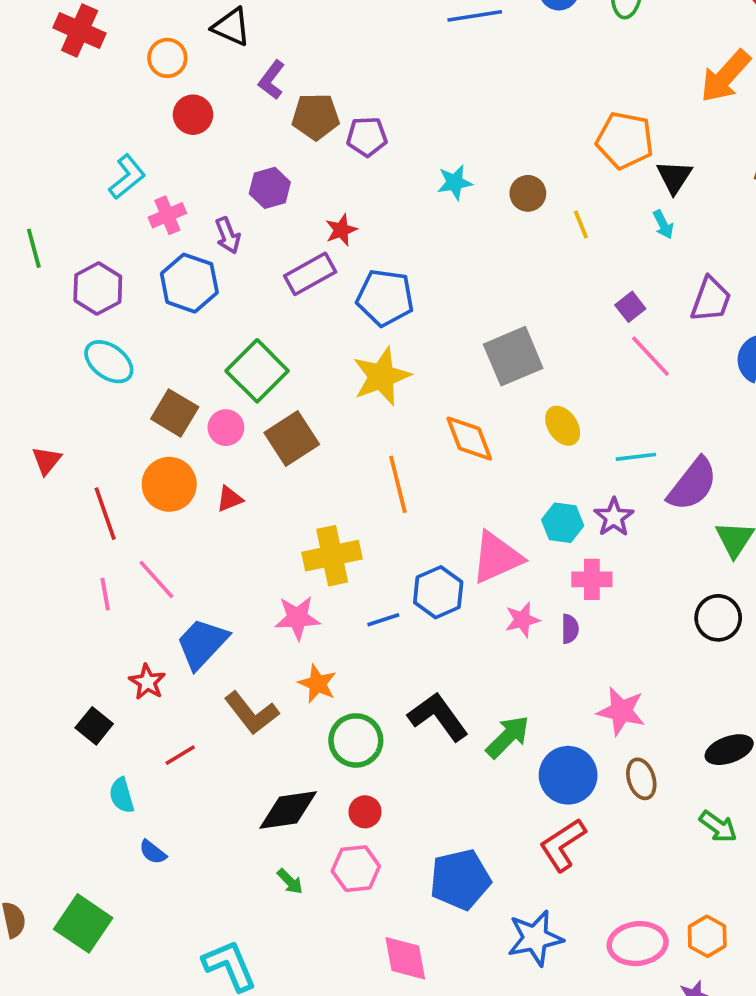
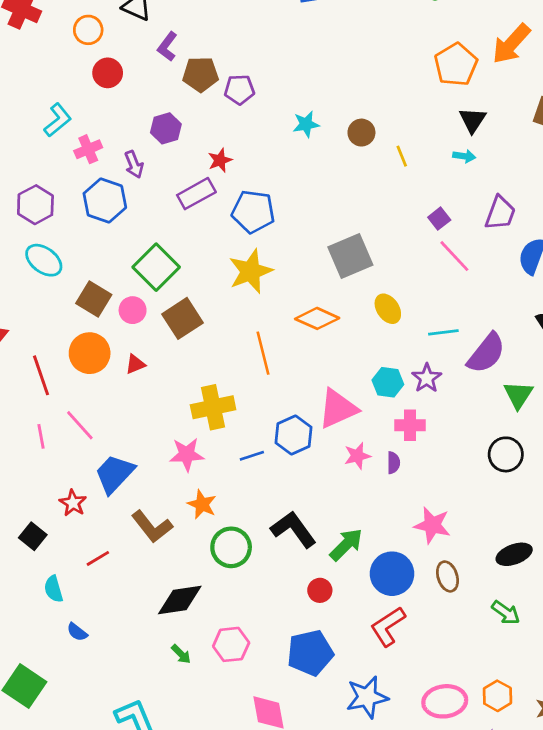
orange pentagon: (625, 140) -> (456, 65), moved, turned 30
cyan arrow: (663, 224) -> (464, 156), turned -55
orange diamond: (469, 439) -> (317, 318), turned -45
red circle: (365, 812) -> (320, 590), moved

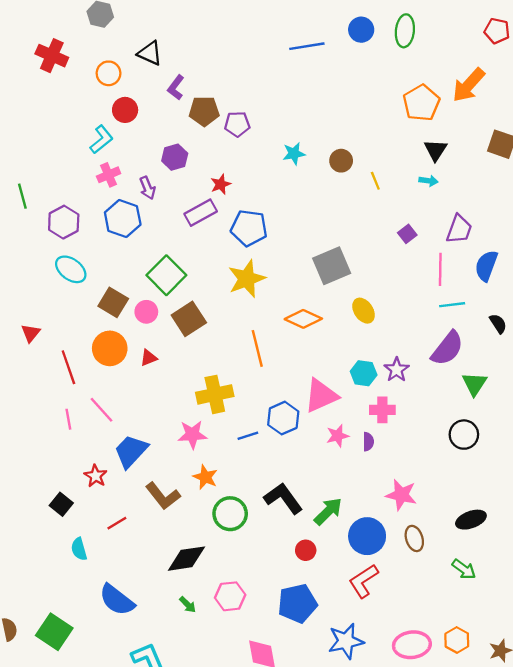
cyan L-shape: (58, 120) -> (101, 139), moved
pink line: (454, 256) -> (440, 269), moved, turned 44
cyan line: (443, 332) -> (452, 305), moved
blue semicircle: (77, 632) -> (117, 600), moved, size x2.0

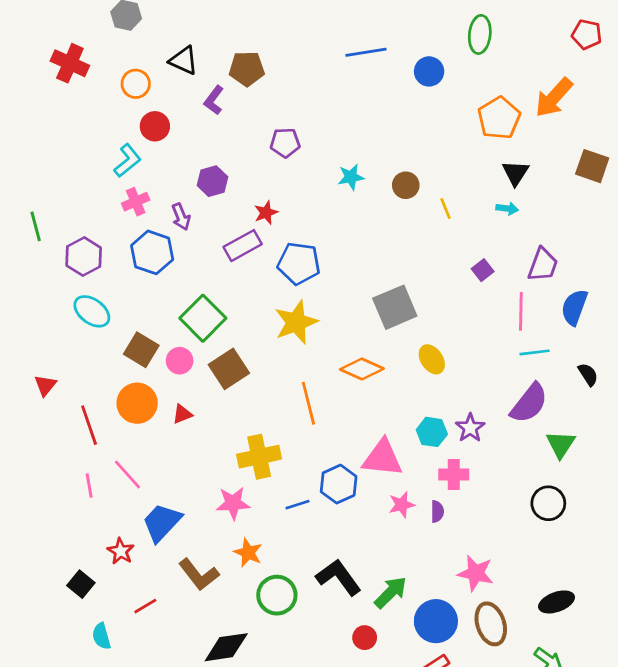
blue circle: (361, 30) -> (429, 71), moved
brown pentagon: (204, 111) -> (247, 69), moved
pink triangle: (321, 396) -> (382, 458), turned 30
brown ellipse: (414, 538) -> (491, 624), size x1.4

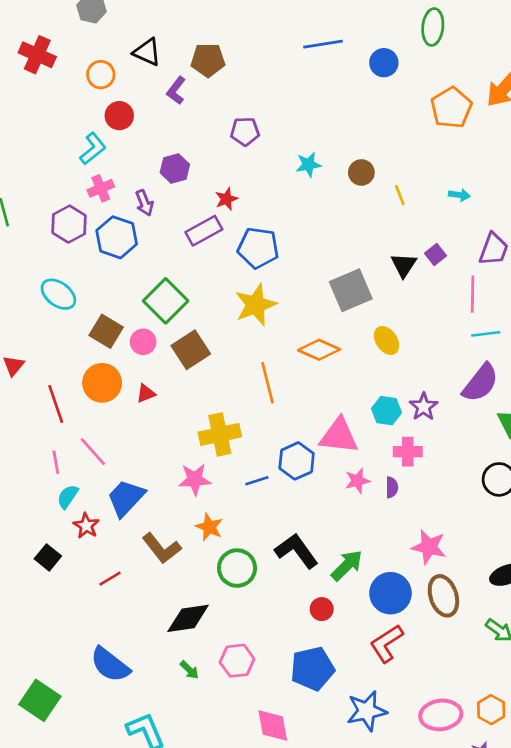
black triangle: (515, 173) -> (404, 265), moved
purple hexagon: (84, 257) -> (69, 224), moved
cyan semicircle: (101, 636) -> (68, 497), moved, turned 50

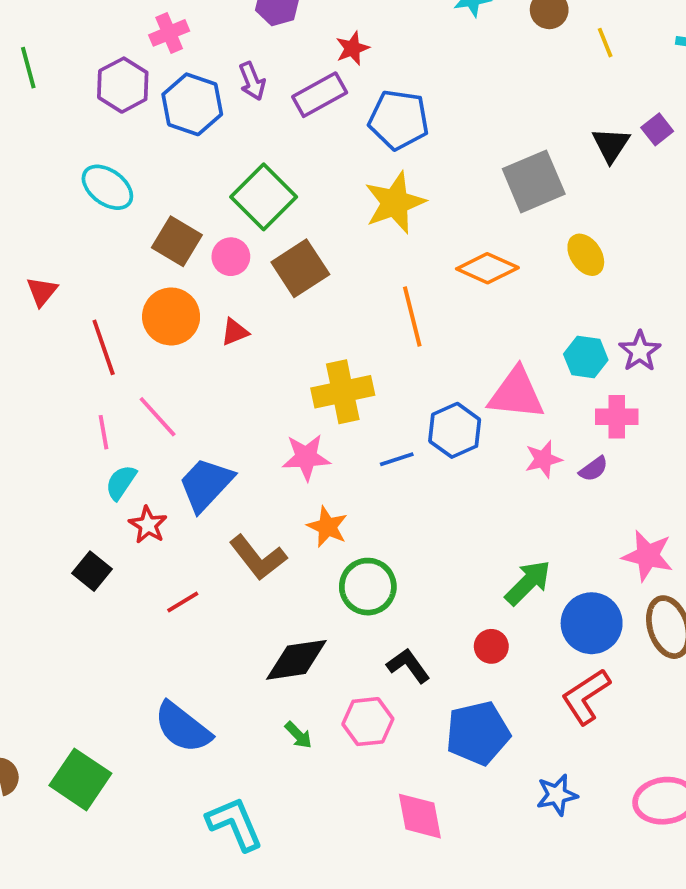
purple arrow: (144, 203) -> (252, 81), moved
purple semicircle: (392, 487) -> (594, 469), turned 54
black L-shape: (297, 551) -> (408, 666), moved, size x0.7
blue star: (367, 711) -> (557, 795), size x0.7

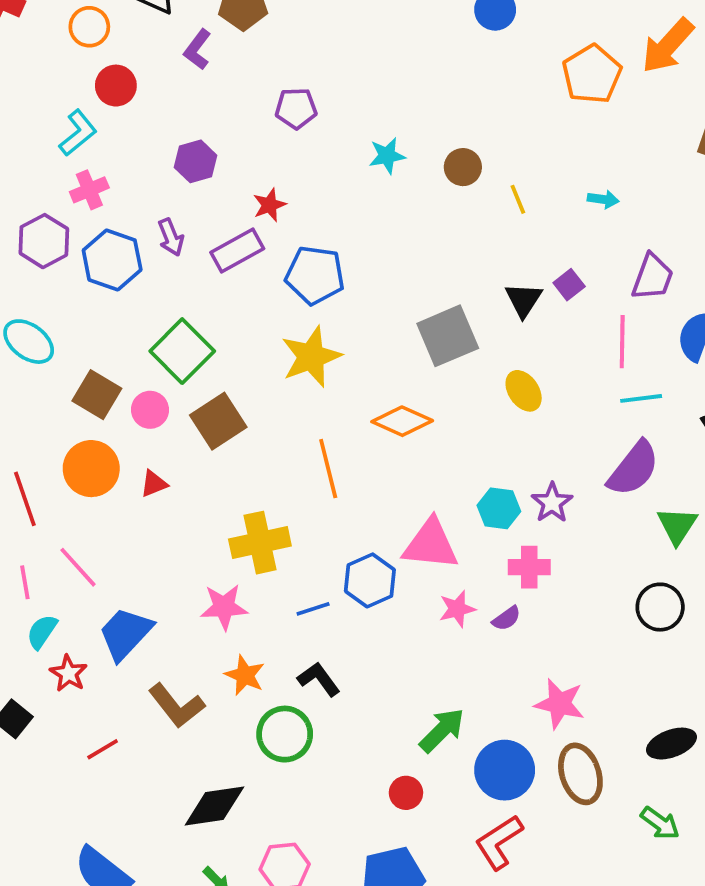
yellow ellipse: (586, 255) -> (524, 391), moved
black L-shape: (408, 666) -> (319, 679), moved

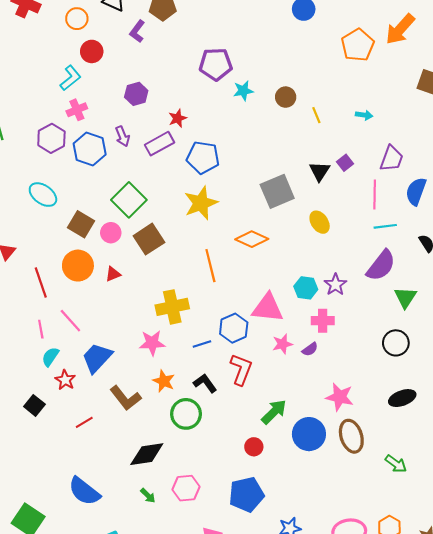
purple pentagon: (296, 108) -> (216, 64), moved, size x1.4
black ellipse: (671, 744) -> (402, 398), moved
red L-shape: (499, 842) -> (241, 369), moved, turned 144

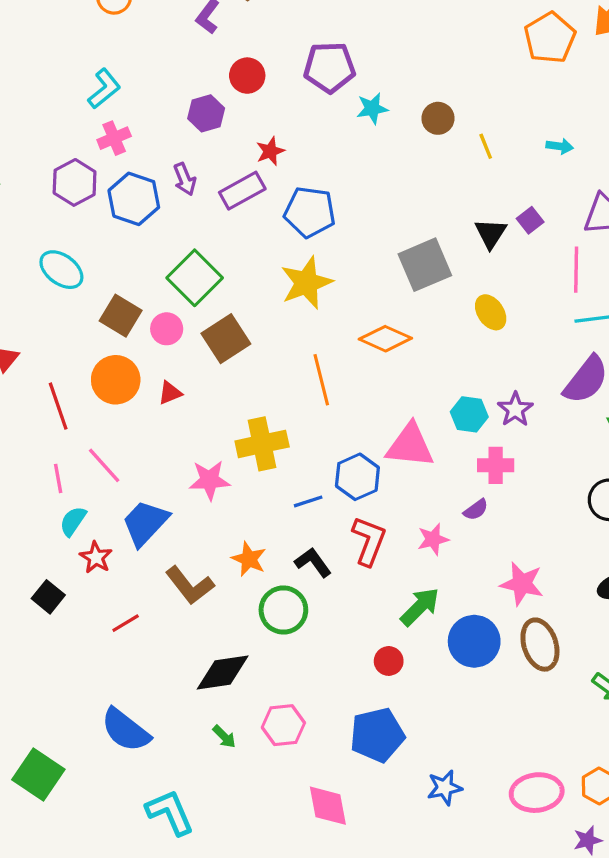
red circle: (92, 51) -> (247, 76), moved
pink star: (152, 343) -> (209, 480), moved
pink star: (282, 344) -> (433, 539), moved

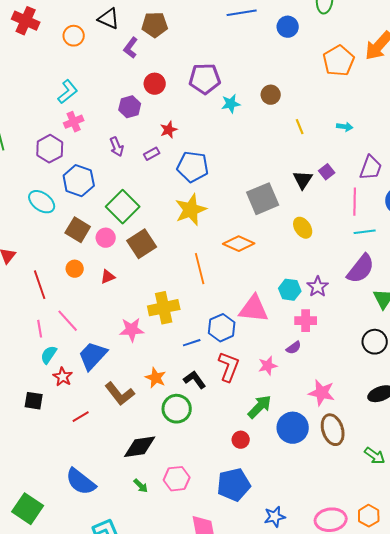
brown circle: (438, 118) -> (271, 95), moved
purple rectangle: (242, 191) -> (152, 154), size x0.6
blue hexagon: (134, 199) -> (79, 181), moved
orange circle: (116, 380) -> (75, 269), size x0.6
black square: (48, 597) -> (34, 401), turned -30

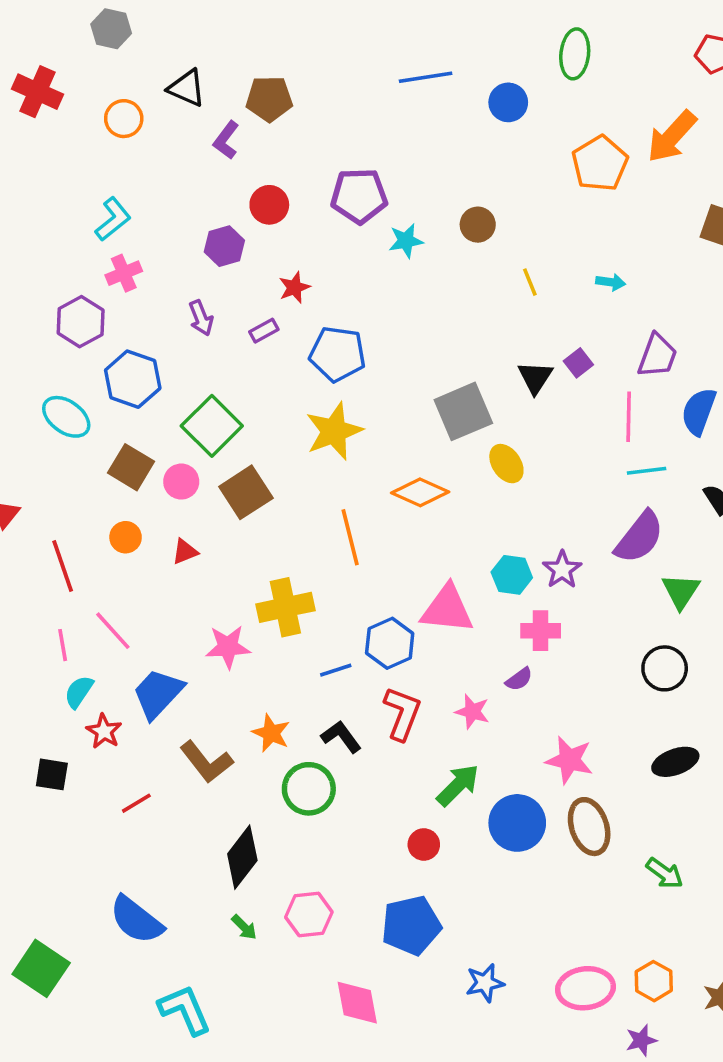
yellow ellipse: (303, 228) -> (506, 464), moved
pink star: (268, 366) -> (472, 712), turned 30
black diamond: (140, 447) -> (242, 857), turned -44

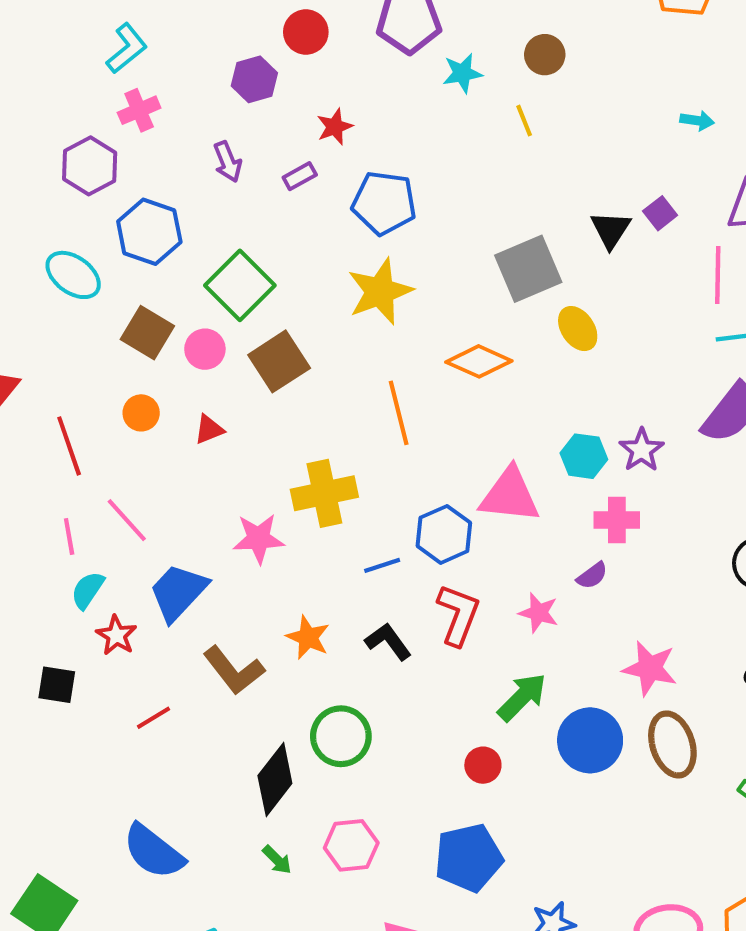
yellow line: (530, 282) -> (524, 121), moved
green circle: (309, 789) -> (341, 736), moved

